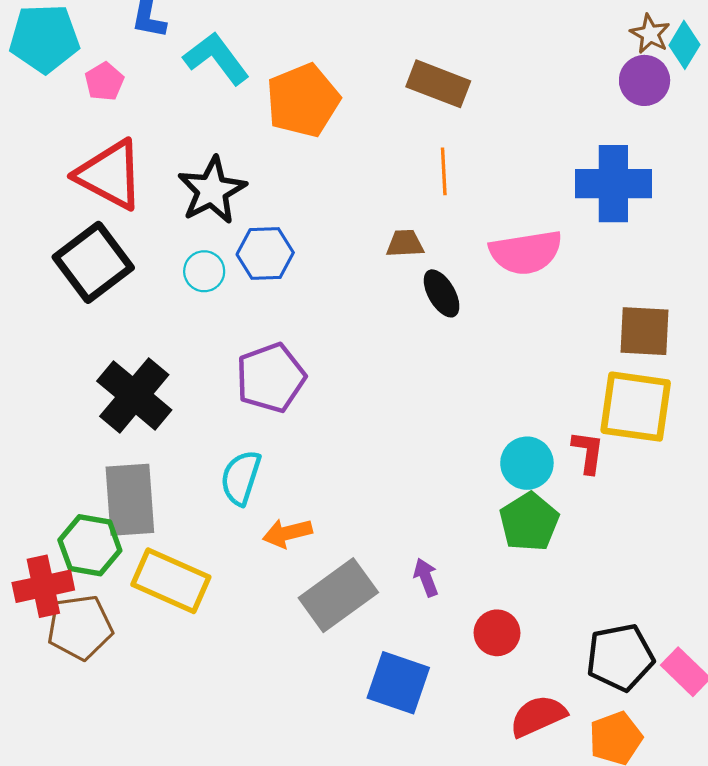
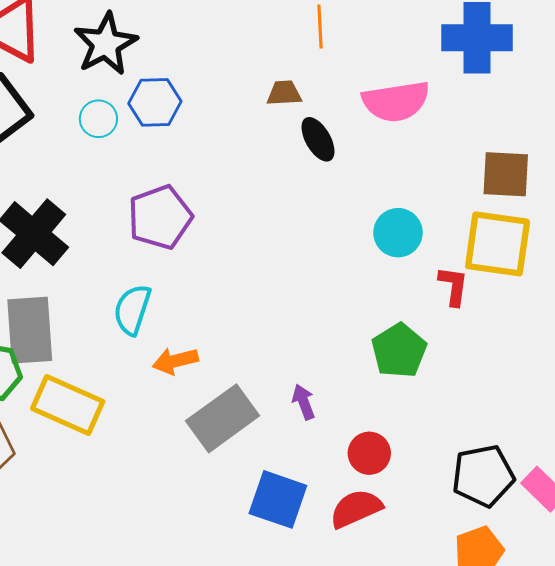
cyan circle: (527, 463) -> (398, 233), moved
red semicircle: (538, 716) -> (356, 509), moved

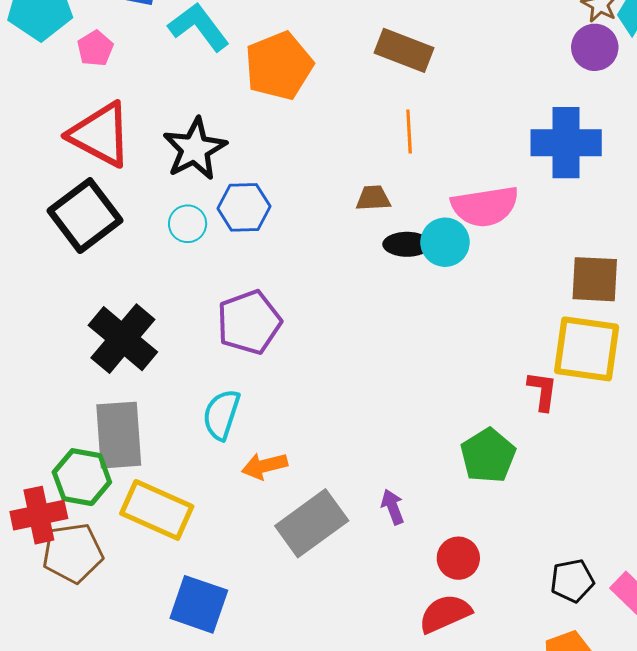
black ellipse: (318, 139) -> (407, 244), turned -60
cyan circle: (398, 233) -> (445, 242), moved
black pentagon: (483, 476) -> (572, 581), size x0.7
blue square: (278, 499) -> (199, 604), moved

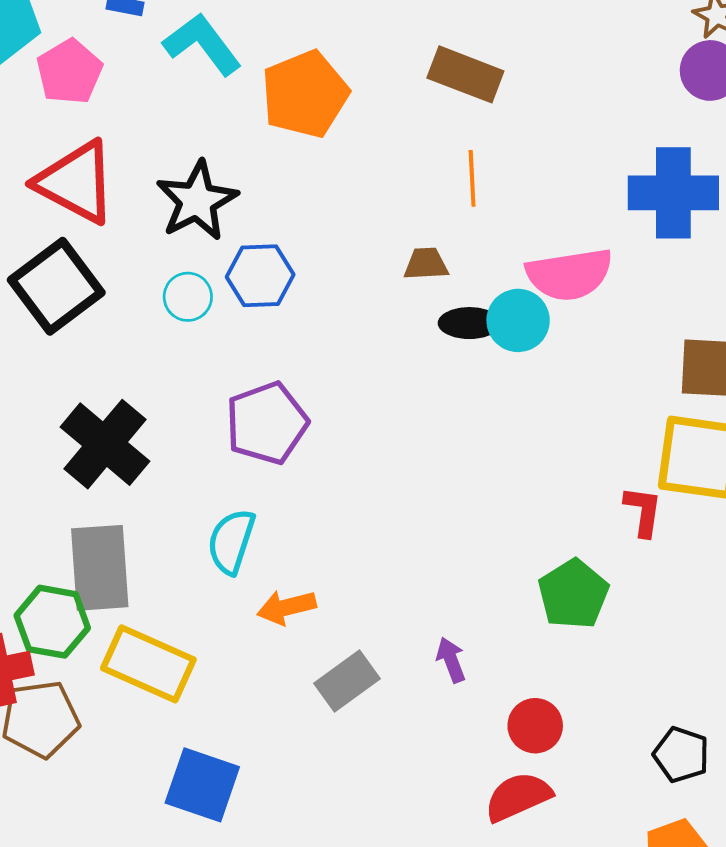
pink pentagon: (95, 48) -> (69, 72), size x1.4
gray rectangle: (312, 523) -> (347, 681), size x0.7
black pentagon: (572, 581) -> (681, 755), turned 30

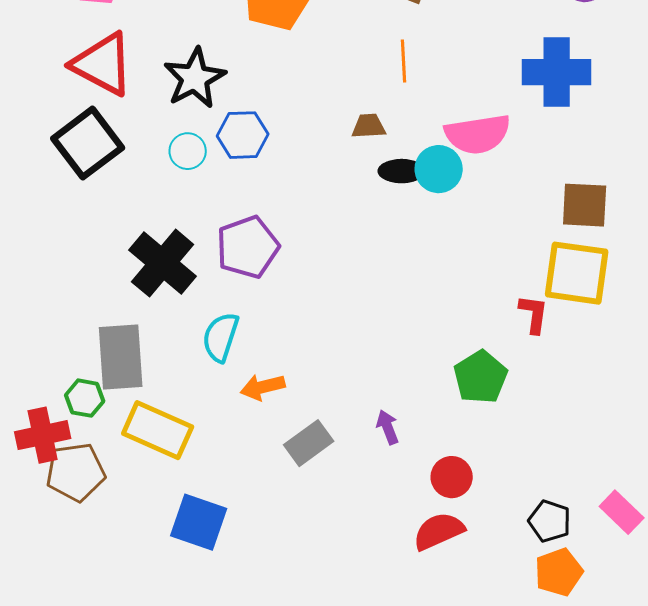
black cross: (105, 444) -> (163, 263), moved
green hexagon: (52, 622) -> (85, 398), size x0.7
black pentagon: (681, 755) -> (550, 521), moved

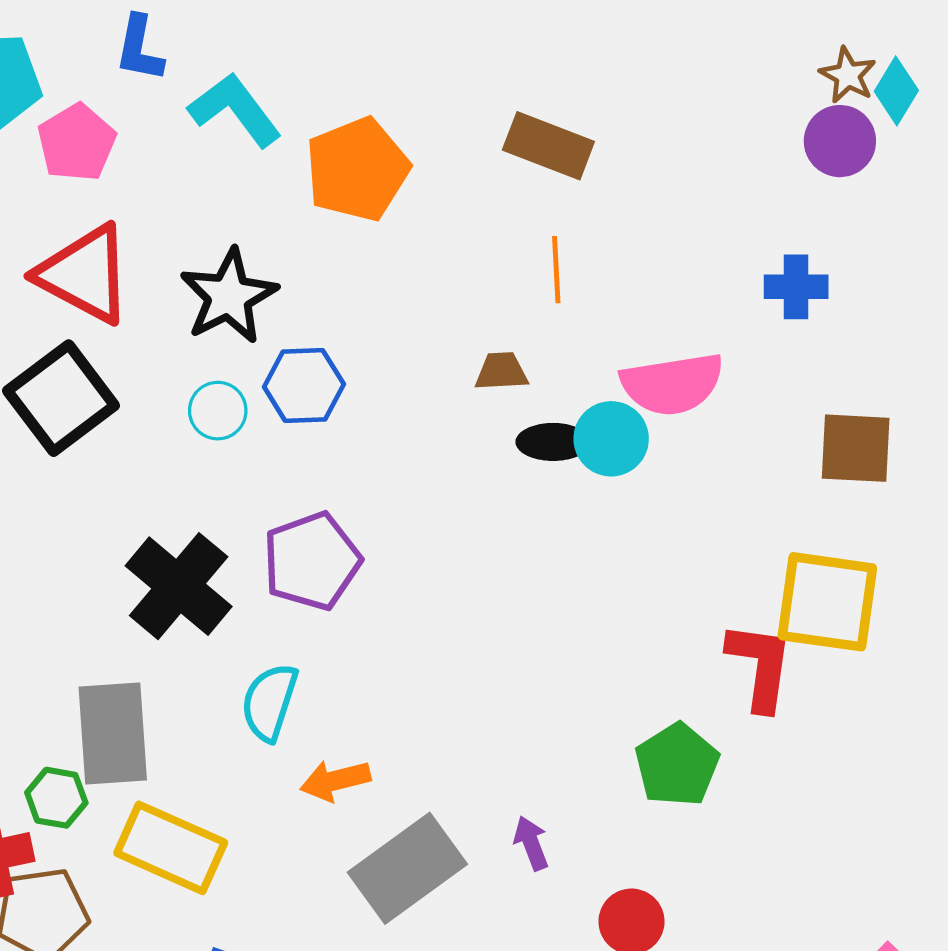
blue cross: (557, 72) -> (796, 287), size x0.6
brown square: (585, 205) -> (856, 448), moved
red L-shape: (534, 314) -> (760, 666), size x1.5
gray rectangle: (309, 443) -> (407, 868), size x1.5

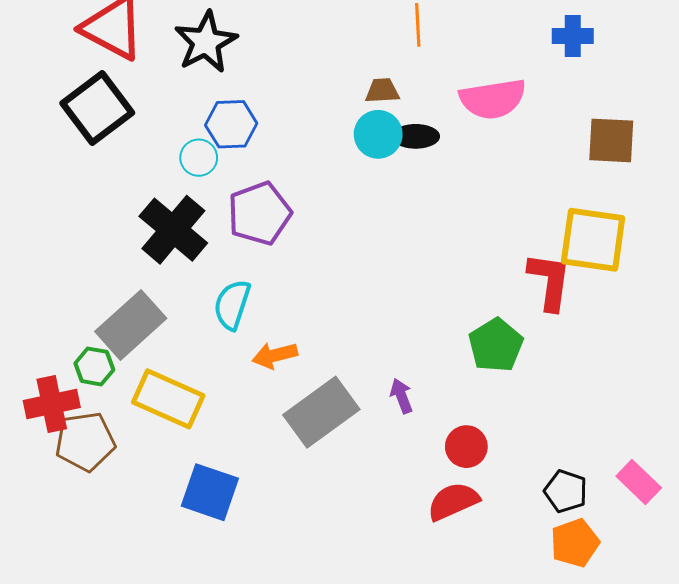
blue hexagon: (304, 386) -> (231, 124), moved
cyan circle: (218, 411) -> (199, 158), moved
cyan circle: (611, 439) -> (378, 134), moved
gray rectangle: (113, 733) -> (131, 325), turned 52

